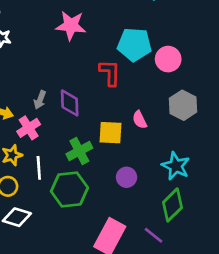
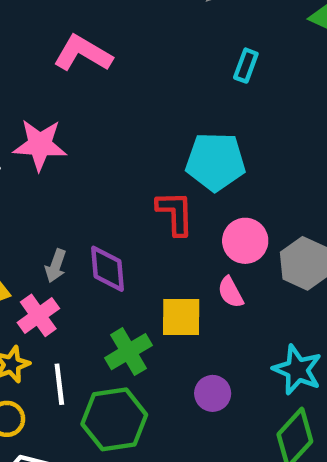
pink star: (71, 26) -> (40, 145), moved
pink circle: (168, 59) -> (245, 241), moved

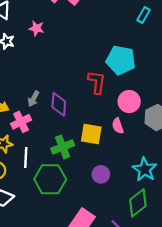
pink star: (40, 145) -> (36, 28), moved, size x0.6

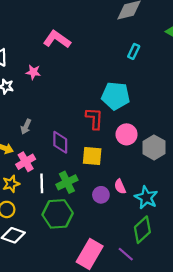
gray arrow: (33, 99) -> (26, 127), moved
pink semicircle: (118, 126) -> (120, 187), moved
yellow square: (91, 134) -> (92, 156), moved
white line: (26, 158) -> (42, 183), moved
purple circle: (101, 174) -> (101, 195), moved

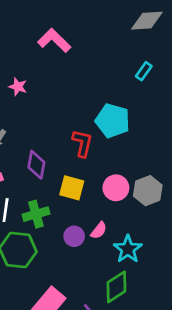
pink star: (33, 72) -> (18, 87), moved
pink circle: (127, 134) -> (116, 188), moved
pink semicircle: (120, 187) -> (99, 230), turned -128

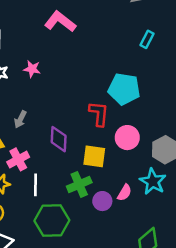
pink circle: (116, 188) -> (127, 138), moved
green cross: (36, 214) -> (79, 184), moved
cyan star: (128, 249) -> (153, 182), moved

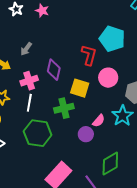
pink cross: (18, 159) -> (29, 81), moved
purple circle: (102, 201) -> (86, 134), moved

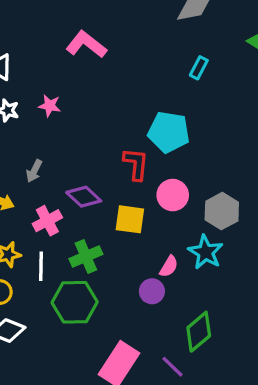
purple diamond: (54, 70) -> (84, 197), turned -50
white line: (29, 103) -> (41, 266), moved
green cross: (64, 108) -> (86, 257), moved

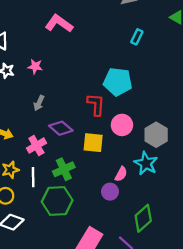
gray arrow: (34, 171) -> (39, 103), moved

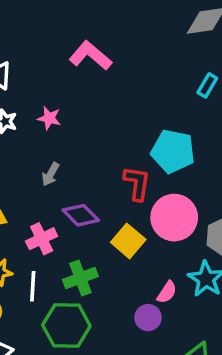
pink circle: (122, 125) -> (174, 218), size x1.4
yellow square: (93, 143) -> (128, 241), turned 30

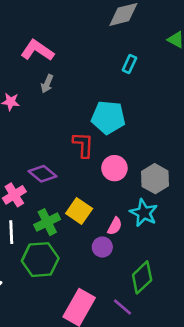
gray arrow: (51, 174) -> (47, 84), moved
pink circle: (174, 218) -> (114, 168), size x0.7
yellow square: (128, 241) -> (79, 211), moved

